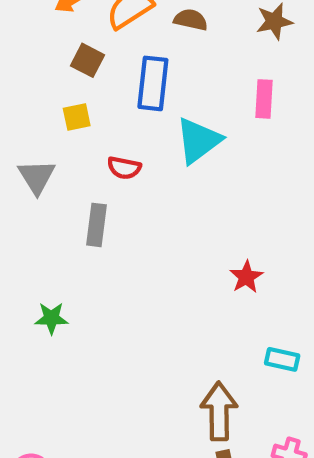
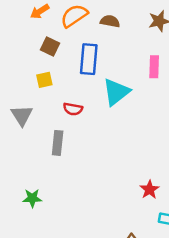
red star: (246, 277) -> (150, 190), moved

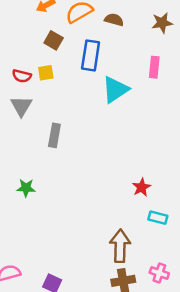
red semicircle: (73, 109) -> (22, 76), moved

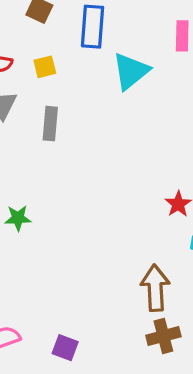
yellow square: (46, 73) -> (45, 67), moved
gray rectangle: (54, 135) -> (50, 124), moved

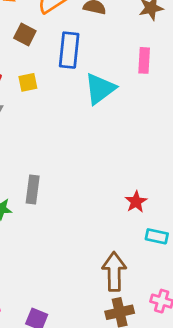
gray rectangle: (50, 124) -> (33, 189), moved

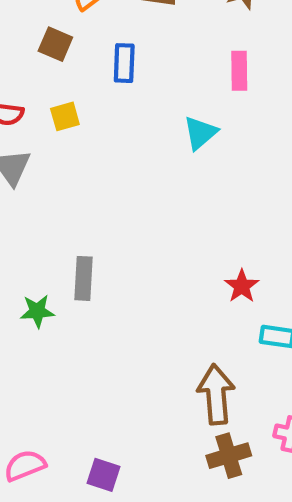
blue rectangle: (69, 50) -> (124, 63), size x0.7
cyan triangle: (100, 89) -> (200, 133), moved, size x0.7

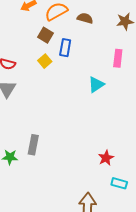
brown square: (55, 44) -> (46, 35), moved
yellow square: (65, 116) -> (45, 61), moved, turned -32

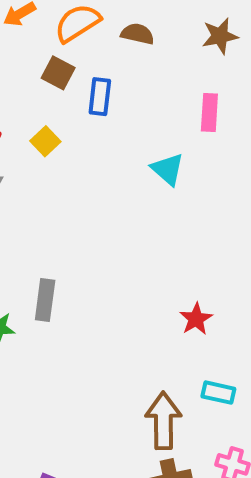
yellow square: (45, 61) -> (45, 141), moved
cyan triangle: (96, 85) -> (168, 169), turned -42
cyan rectangle: (119, 183) -> (218, 393), moved

